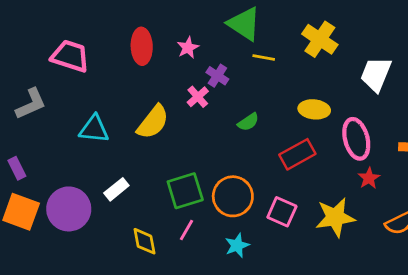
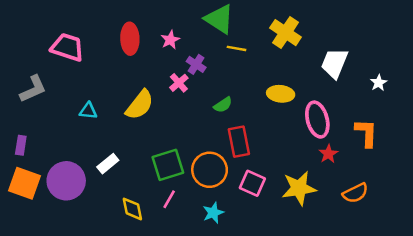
cyan triangle: (94, 129) -> (88, 111), size x0.7
red rectangle: (297, 154) -> (239, 142), moved, turned -72
purple rectangle: (17, 168) -> (21, 145), turned 36

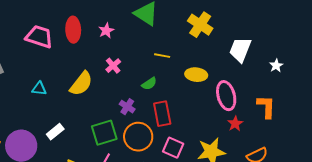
pink trapezoid: (67, 47) -> (39, 37), moved
yellow line: (236, 48) -> (162, 56), moved
purple cross: (196, 64) -> (127, 107), moved

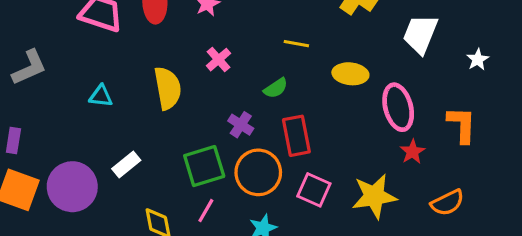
yellow semicircle: (81, 84) -> (168, 88), turned -48

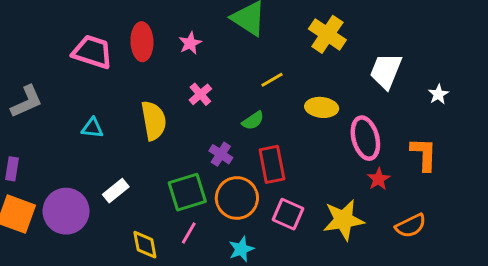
yellow line: (296, 44) -> (272, 80), turned -40

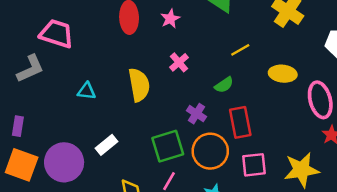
pink trapezoid: (92, 52) -> (57, 34), moved
pink square: (288, 214) -> (254, 165), turned -30

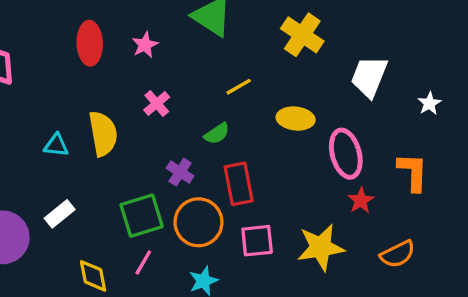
cyan triangle: (87, 91) -> (56, 145), moved

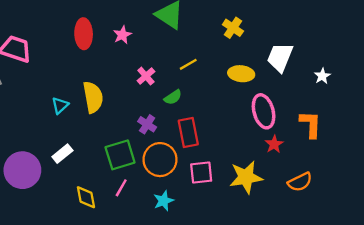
yellow cross: (302, 35) -> (233, 28), size x0.7
pink cross: (157, 103) -> (146, 76), moved
yellow ellipse: (296, 119) -> (241, 74), moved
cyan triangle: (56, 145) -> (60, 105), turned -48

